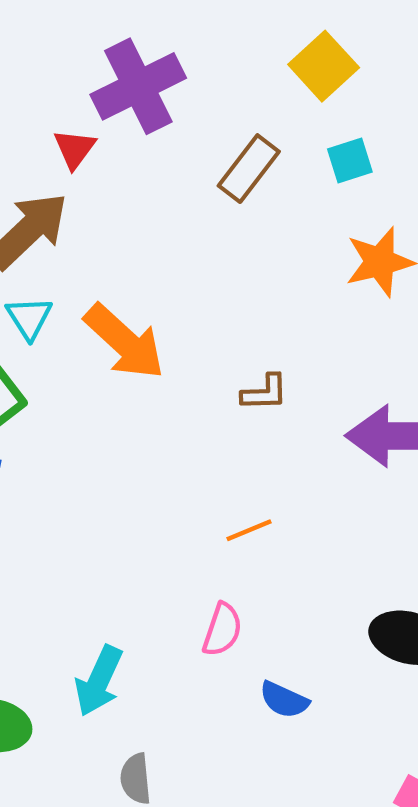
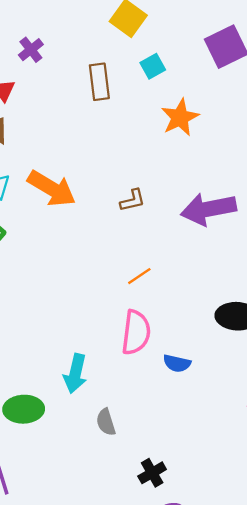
purple cross: (138, 86) -> (31, 50), size x0.5
brown rectangle: (249, 169) -> (99, 82), turned -33
pink semicircle: (222, 630) -> (136, 332), size x1.5

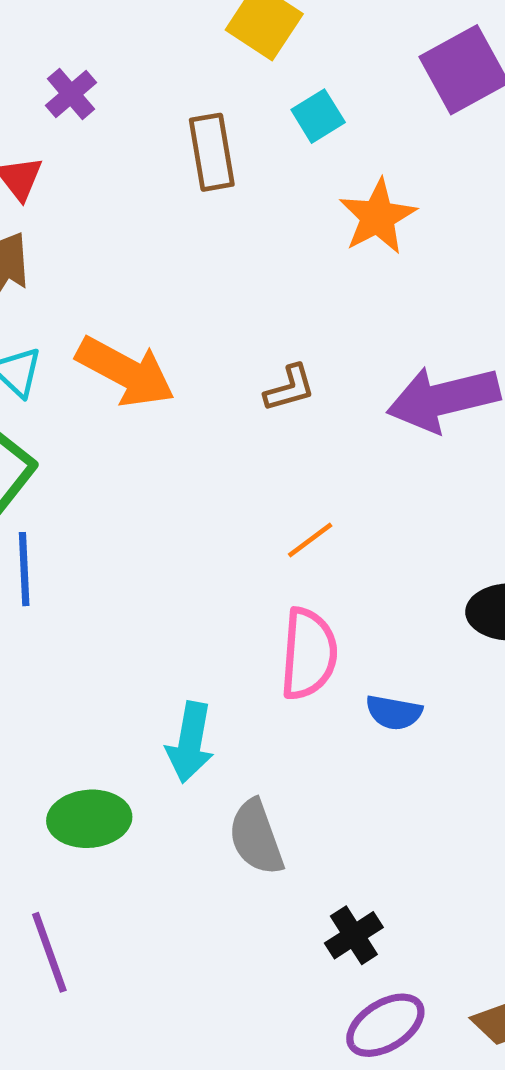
gray semicircle: (106, 422) -> (256, 837), size x1.4

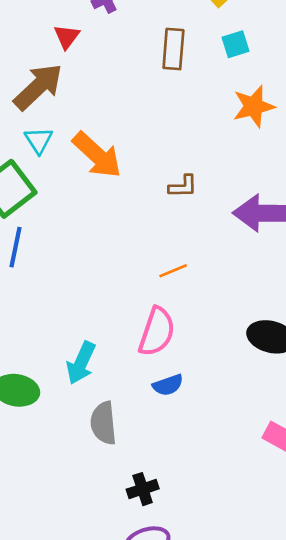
blue semicircle: (394, 712) -> (168, 385), moved, turned -44

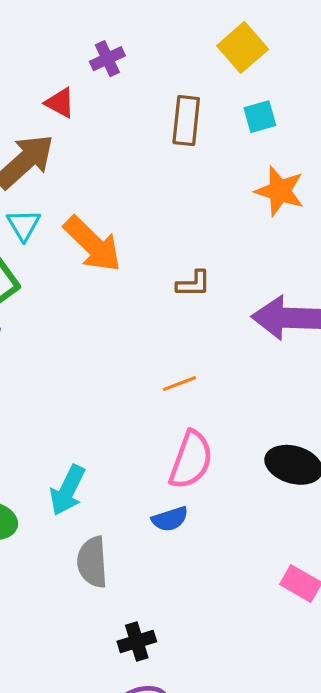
red triangle: (67, 37) -> (60, 103), turned -40
orange star: (254, 106) -> (280, 191), turned 30
pink semicircle: (157, 332) -> (191, 460), moved

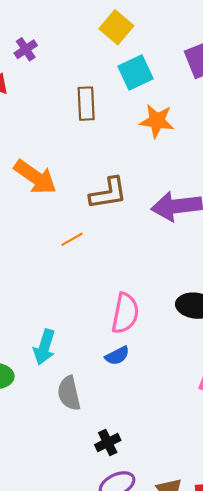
cyan square: (260, 117) -> (136, 72), size x1.5
brown rectangle: (186, 121) -> (86, 104), moved
brown L-shape: (193, 284) -> (108, 193), size x1.6
orange line: (179, 384) -> (72, 239), moved

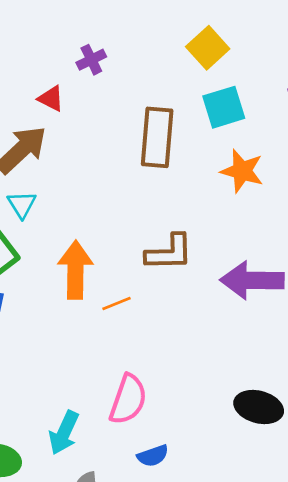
brown rectangle: (86, 104) -> (157, 137), size x1.4
orange arrow: (35, 177) -> (75, 270), moved, turned -132
pink semicircle: (125, 313) -> (128, 399), moved

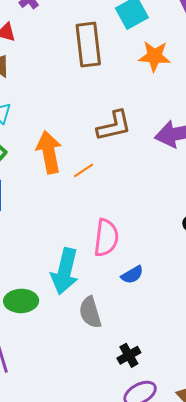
cyan arrow: (64, 433) -> (65, 271), size x1.4

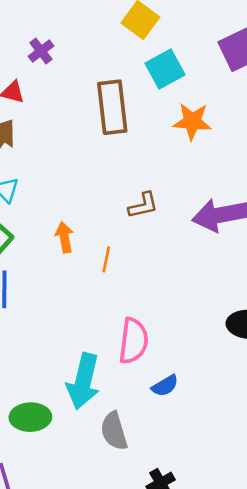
brown L-shape: (114, 126) -> (143, 205), size x0.7
orange arrow: (49, 152) -> (64, 237), size x0.6
orange line: (84, 170) -> (106, 259), turned -45

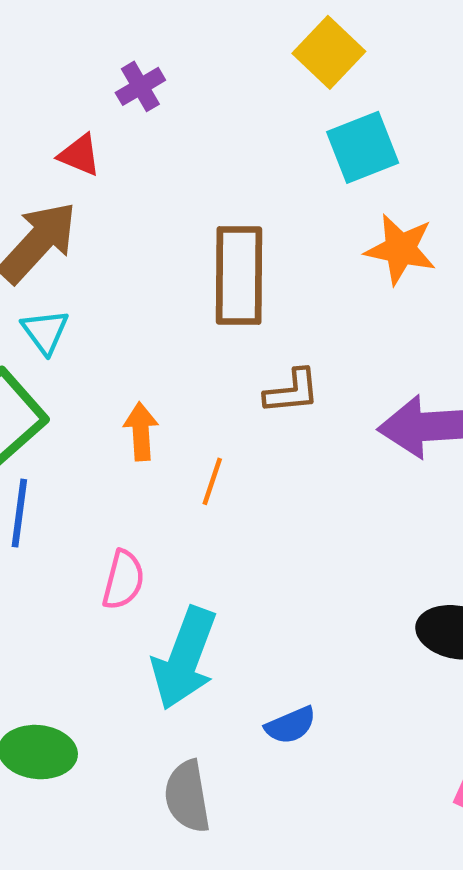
brown rectangle: (112, 107) -> (239, 276), moved
pink semicircle: (133, 341) -> (123, 580), moved, size x0.7
cyan arrow: (83, 381) -> (184, 658), moved

